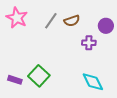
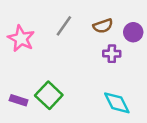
pink star: (17, 18) -> (21, 39), moved
brown semicircle: (72, 21) -> (103, 26), moved

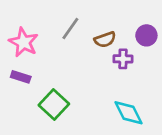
brown semicircle: (103, 26) -> (105, 40), moved
purple rectangle: (19, 100) -> (21, 77), moved

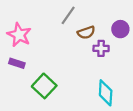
gray line: (70, 28) -> (68, 15), moved
cyan diamond: (129, 113) -> (106, 93), turned 30

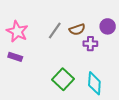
gray line: (68, 15) -> (55, 30), moved
green square: (44, 86) -> (63, 79), moved

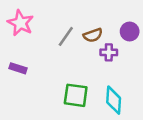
pink star: (17, 31) -> (20, 23), moved
green square: (63, 79) -> (76, 95), turned -35

